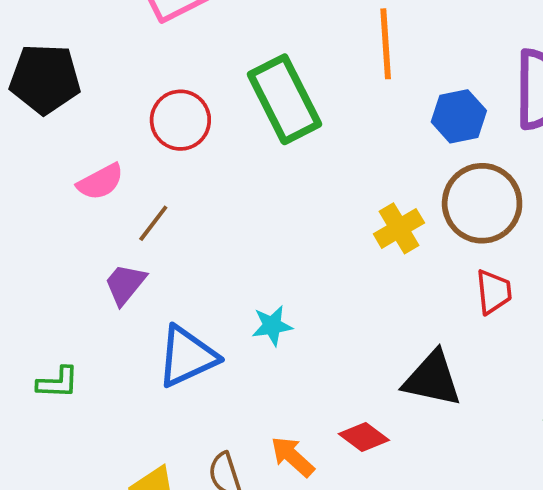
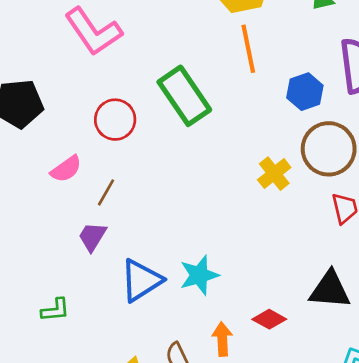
cyan star: (272, 326) -> (199, 275), moved, size x1.4
black triangle: (432, 379) -> (330, 290), moved
orange arrow: (292, 457) -> (222, 339), turned 52

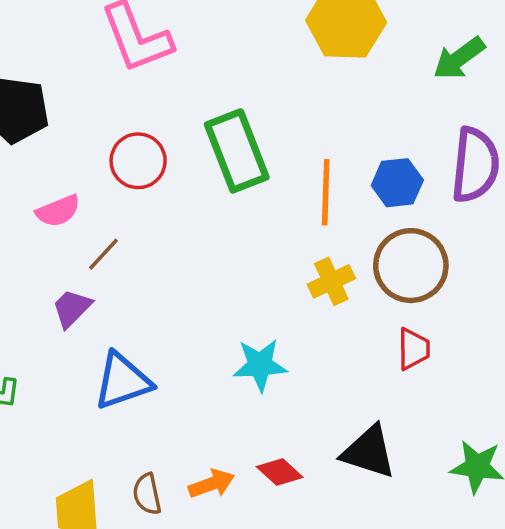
orange line: (248, 49) -> (326, 192), moved
cyan star: (199, 275) -> (260, 365), moved
orange arrow: (222, 339) -> (212, 484), turned 60

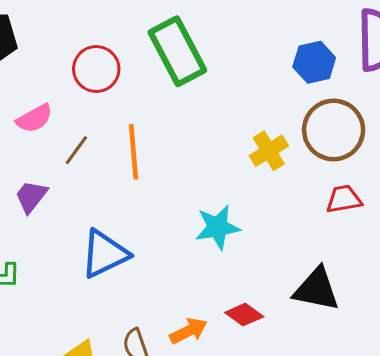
orange line: (326, 192) -> (134, 152), moved
purple trapezoid: (72, 308) -> (31, 197), moved
red trapezoid: (414, 349) -> (344, 199), turned -93

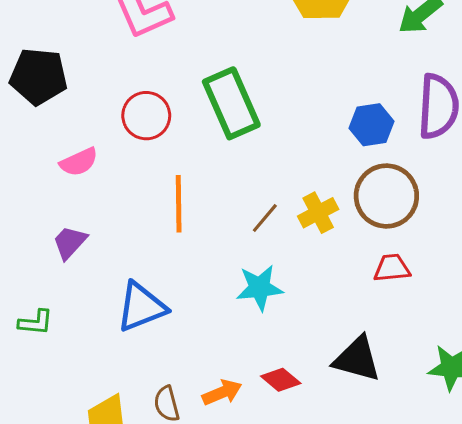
brown line: (76, 150) -> (265, 218), moved

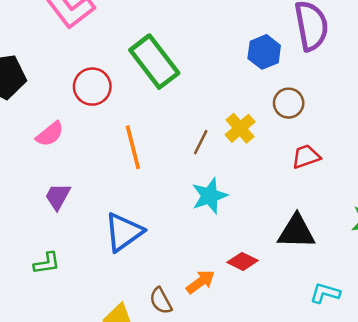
brown circle: (386, 196) -> (289, 103), size x0.6

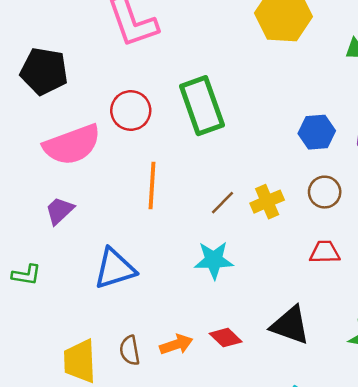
pink semicircle: (50, 134) -> (72, 145), size x1.8

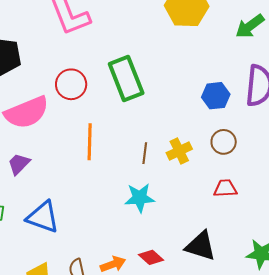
brown line: (223, 203) -> (145, 153), turned -35
blue triangle: (115, 269) -> (43, 217), moved, turned 39

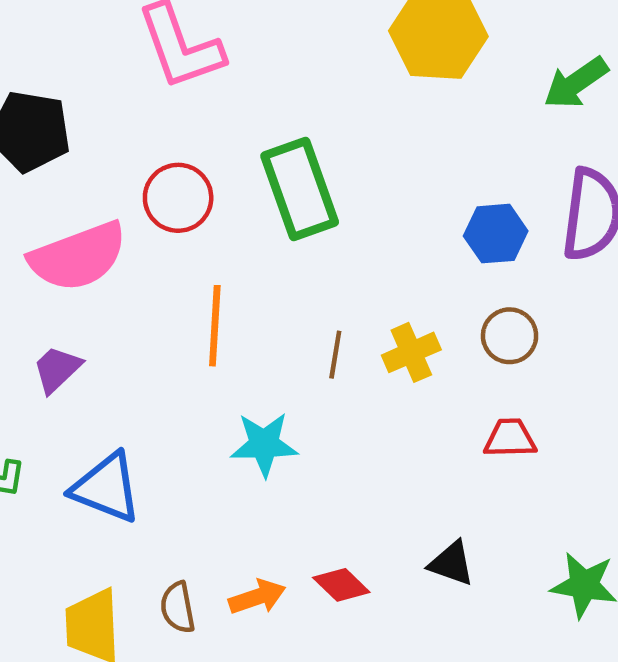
cyan star: (140, 198) -> (264, 444), moved
black triangle: (201, 246) -> (451, 563), size x0.7

